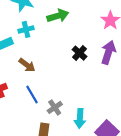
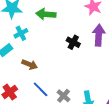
green arrow: (58, 16) -> (46, 14), turned -144

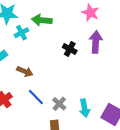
cyan cross: (21, 33) -> (22, 33), moved

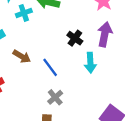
blue line: (36, 97) -> (50, 67), moved
cyan arrow: (84, 108) -> (90, 63), moved

